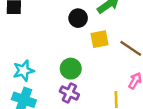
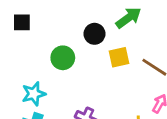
green circle: (71, 69) -> (63, 58), moved

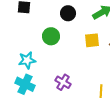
black circle: (95, 34) -> (68, 13), moved

